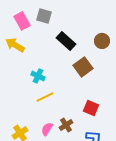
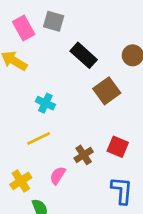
yellow line: (45, 97) -> (39, 139), moved
brown cross: (66, 125) -> (84, 155), moved

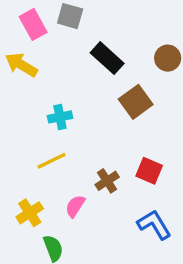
cyan cross: (45, 103) -> (60, 117), turned -36
blue L-shape: (122, 190) -> (154, 225), turned -36

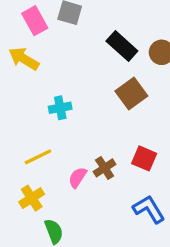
black rectangle: (107, 58) -> (122, 46), moved
yellow line: (52, 161) -> (38, 157), moved
pink semicircle: (75, 206) -> (78, 177), moved

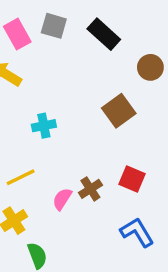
black rectangle: (122, 46) -> (104, 34), moved

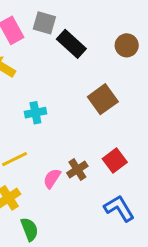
black rectangle: (104, 34) -> (71, 44), moved
brown circle: (150, 67) -> (127, 45), moved
red square: (132, 179) -> (115, 161), turned 30

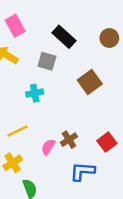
gray square: (44, 23) -> (47, 61), moved
red square: (115, 161) -> (107, 142), moved
blue L-shape: (119, 208) -> (82, 171), moved, turned -55

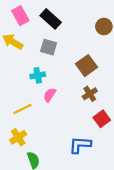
black rectangle: (64, 37) -> (51, 19), moved
brown cross: (69, 140) -> (90, 94), moved
pink semicircle: (48, 147) -> (50, 95), moved

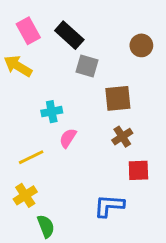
gray square: (49, 47) -> (87, 66), moved
brown square: (87, 66) -> (118, 98), turned 30
red square: (102, 119) -> (138, 170), turned 35

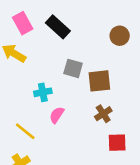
gray square: (87, 66) -> (73, 68), moved
yellow line: (31, 157) -> (25, 131), turned 65

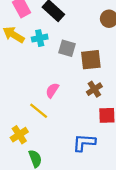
cyan cross: (43, 92) -> (40, 38), moved
yellow line: (25, 131) -> (39, 111), moved

